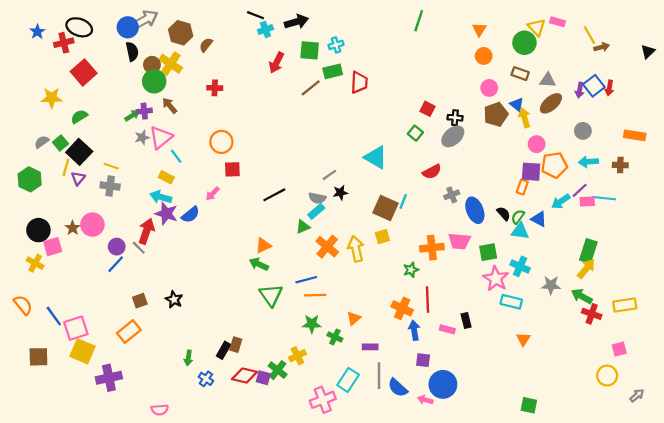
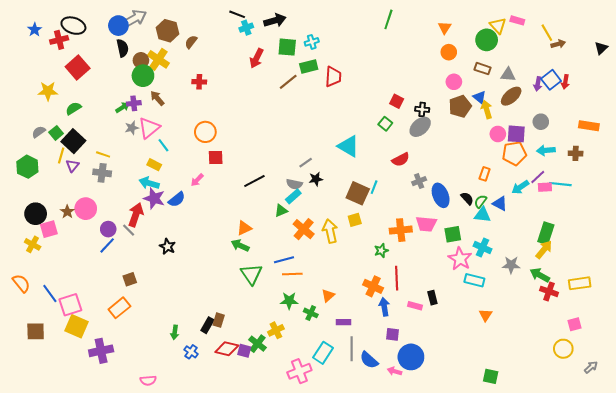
purple square: (531, 172) -> (516, 134), moved
black star: (174, 300) -> (168, 246), moved

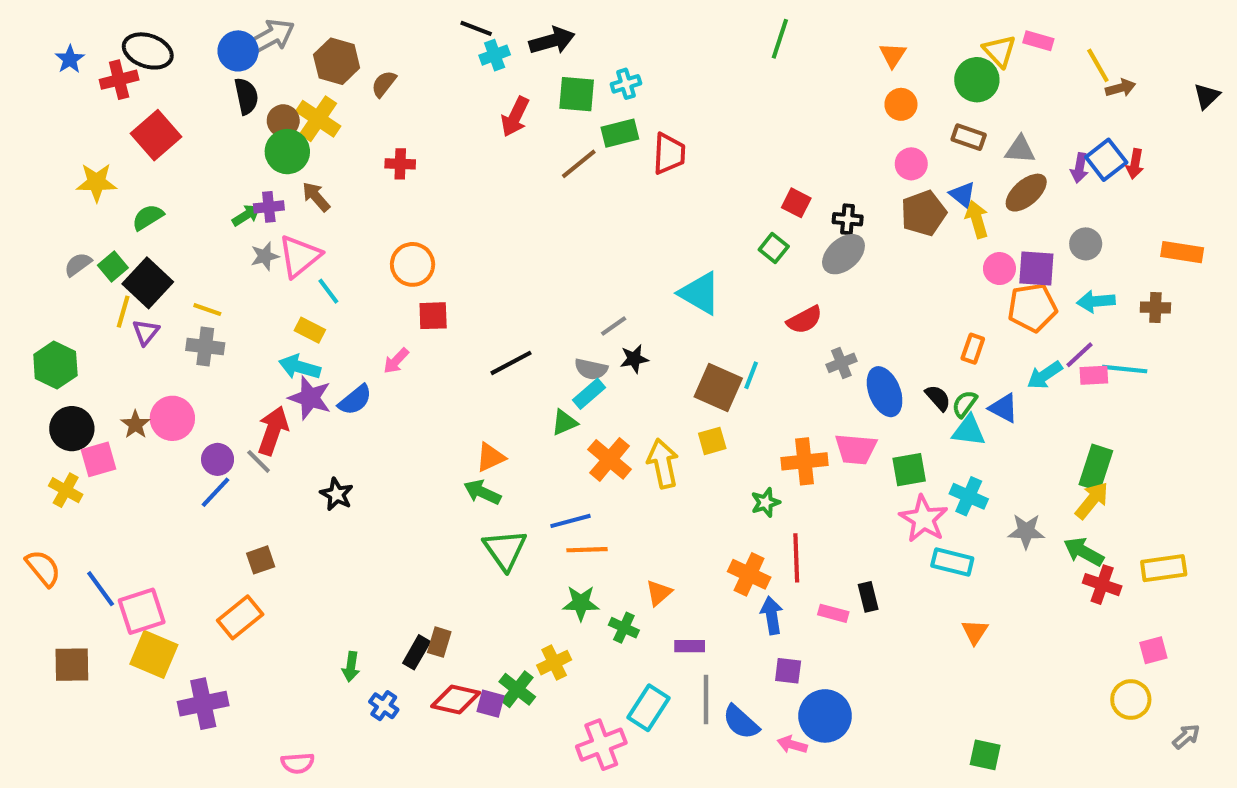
green hexagon: (27, 167) -> (55, 365), moved

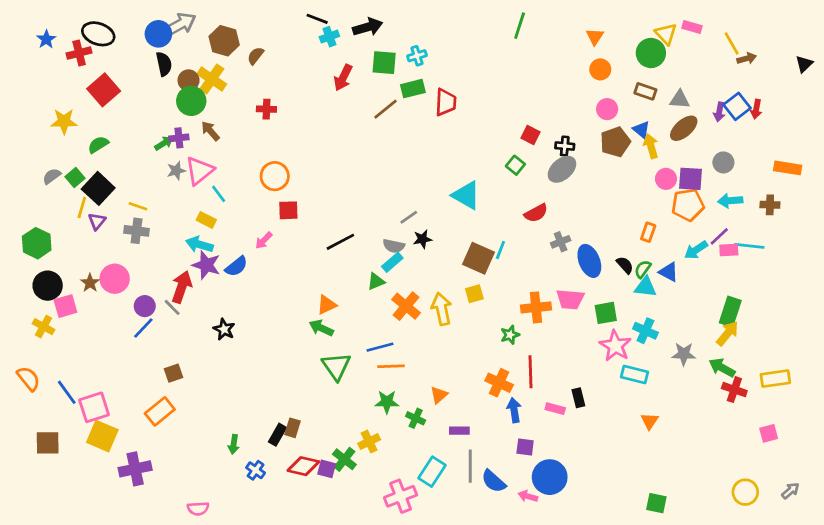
yellow circle: (1131, 700) -> (745, 492), moved

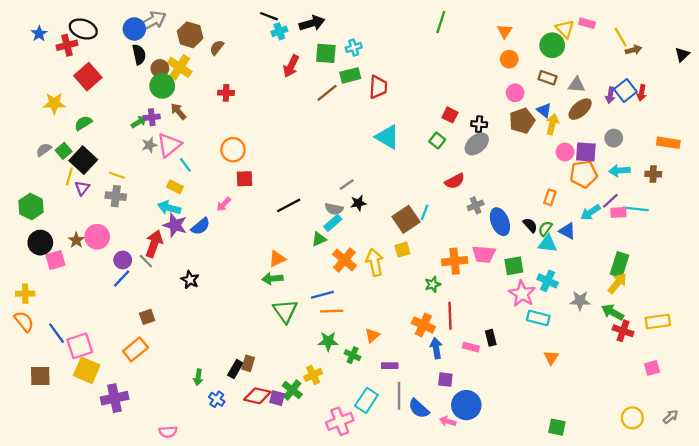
yellow arrow: (651, 146) -> (552, 124), turned 30
cyan triangle: (466, 195) -> (387, 137), moved
brown square: (479, 258) -> (406, 219), turned 32
yellow cross: (44, 327) -> (25, 294), moved, turned -30
green arrow: (321, 328) -> (272, 279), turned -30

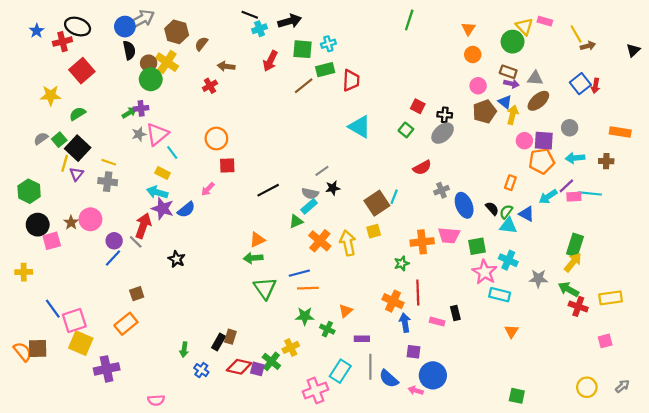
red cross: (226, 93) -> (210, 86), turned -32
purple arrow: (610, 95) -> (511, 84), moved, turned -88
brown arrow: (178, 111) -> (226, 66), moved, turned -42
orange semicircle: (24, 322) -> (23, 352), moved

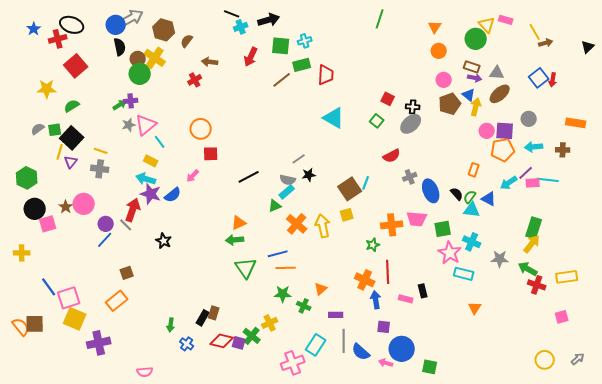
green square: (59, 140) -> (55, 130), turned 32
green square: (517, 396) -> (430, 367), moved

